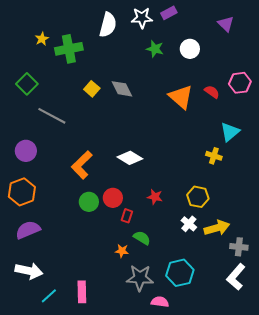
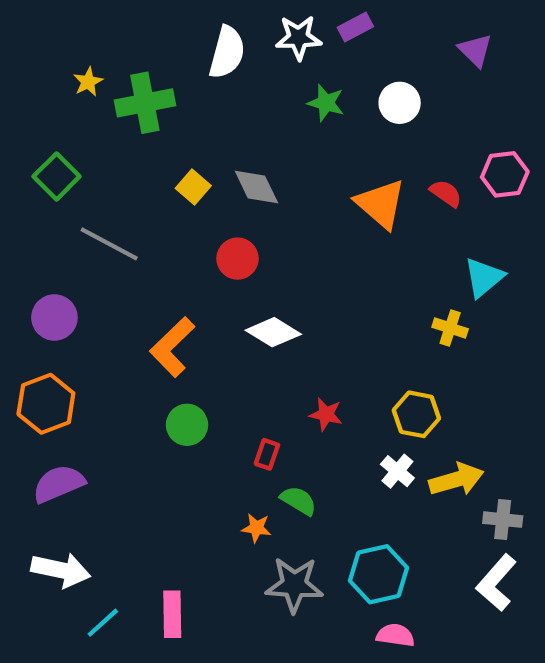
red circle: (113, 198) -> (238, 259), moved
pink semicircle: (160, 302) -> (395, 635), moved

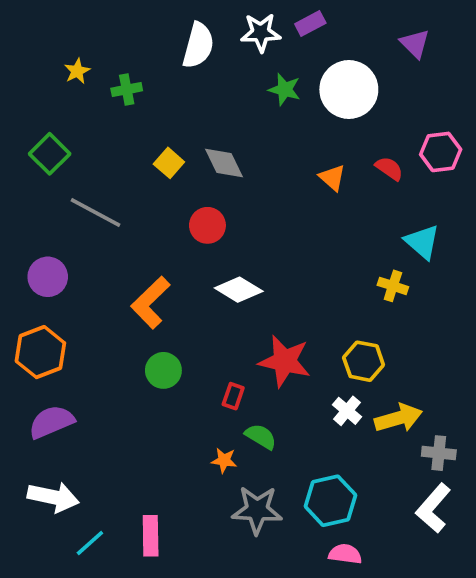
green cross: (145, 103) -> (127, 90), size x0.6
white circle: (400, 103) -> (349, 90), size x1.6
orange triangle: (381, 204) -> (332, 178), size x0.6
cyan triangle: (484, 277) -> (422, 242), turned -39
red star: (326, 414) -> (285, 361), size x1.8

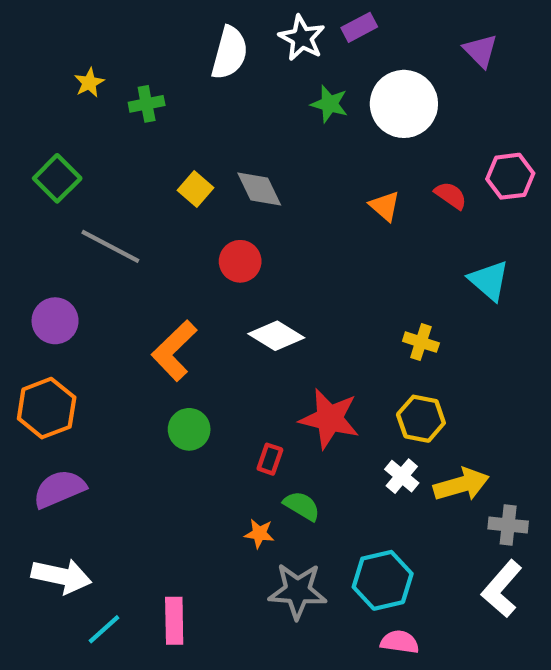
white star: (261, 33) -> (302, 38), turned 30
yellow cross: (393, 286) -> (421, 342), moved

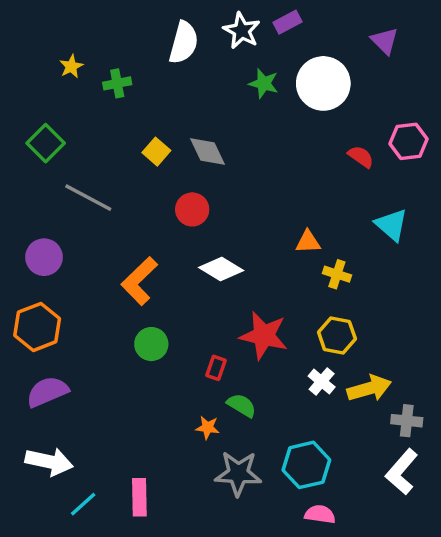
orange triangle: (385, 206) -> (308, 242), moved, turned -44

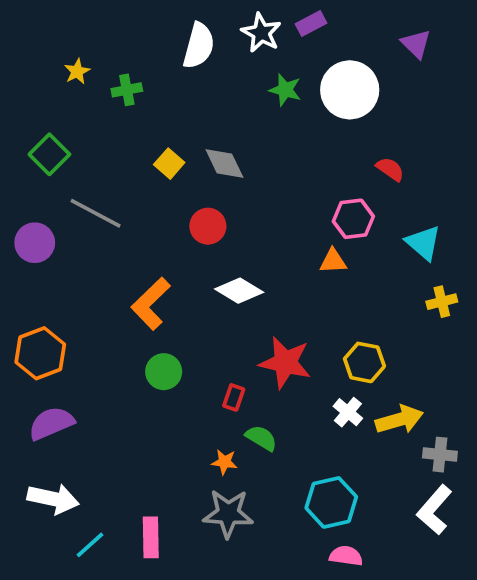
pink hexagon: (408, 141) -> (353, 219), moved
purple circle: (44, 257) -> (35, 243), moved
yellow cross: (337, 274) -> (442, 302), moved, turned -32
gray star: (238, 473) -> (228, 513), moved

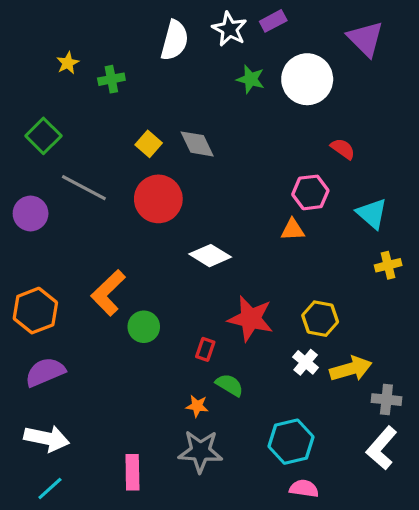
purple triangle: (416, 44) -> (365, 39), size x1.4
red circle: (208, 226) -> (158, 199), moved, size x1.5
orange L-shape: (151, 304) -> (108, 293), moved
cyan line: (90, 545) -> (50, 489), moved

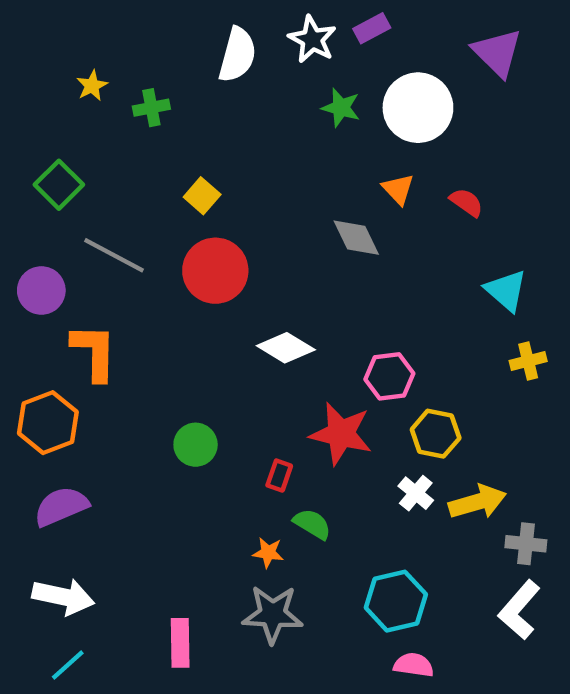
gray diamond: (197, 144) -> (356, 238), moved
pink hexagon: (310, 192) -> (389, 376), moved
orange triangle: (293, 230) -> (398, 189), moved, turned 50
orange L-shape: (108, 293) -> (94, 352), moved, turned 135

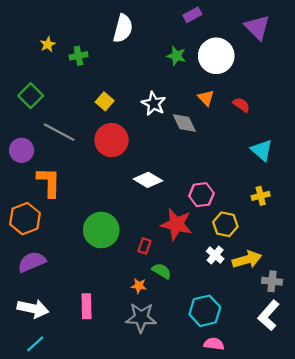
white star: (312, 39) -> (154, 104), moved
yellow cross: (528, 361) -> (261, 196), moved
green circle: (196, 445) -> (101, 230), size x1.6
pink rectangle: (180, 643) -> (86, 306), moved

